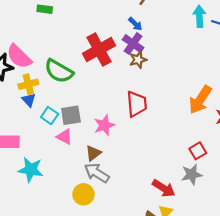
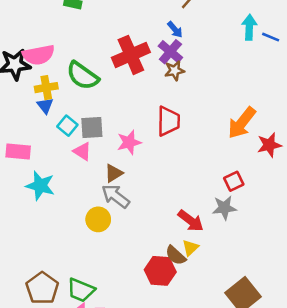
pink semicircle: (19, 57) -> (38, 55), turned -60

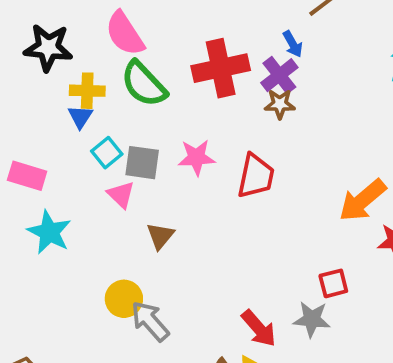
pink semicircle: (38, 55) -> (125, 34), moved, turned 56
pink star: (129, 142) -> (196, 158), moved
brown triangle: (114, 173) -> (160, 236), turned -30
gray arrow: (116, 196) -> (150, 321), moved

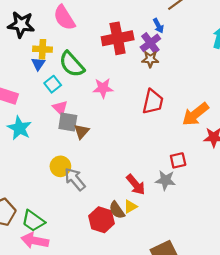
green semicircle: (144, 84) -> (72, 64), moved
gray square: (142, 163) -> (68, 122), moved
red trapezoid: (256, 176) -> (153, 102), moved

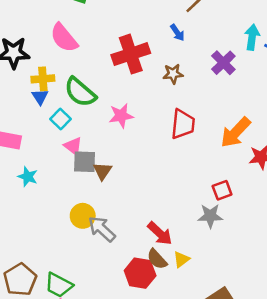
purple cross: (150, 43) -> (223, 63), moved
cyan star: (19, 128) -> (28, 177), size x0.7
red arrow: (136, 185) -> (160, 233), moved
yellow triangle: (130, 207) -> (181, 259), moved

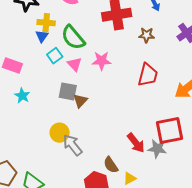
pink triangle: (73, 146) -> (75, 64), moved
red square: (222, 190) -> (170, 130), size x1.8
red arrow: (160, 233) -> (136, 143), moved
brown semicircle: (157, 259) -> (111, 165), moved

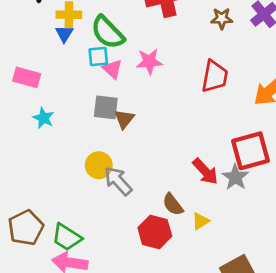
brown star: (147, 35) -> (222, 19), moved
cyan square: (55, 56) -> (98, 57), moved, turned 35
gray star: (157, 149) -> (235, 177), turned 30

